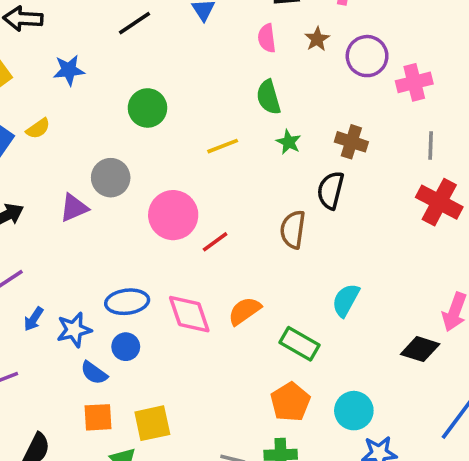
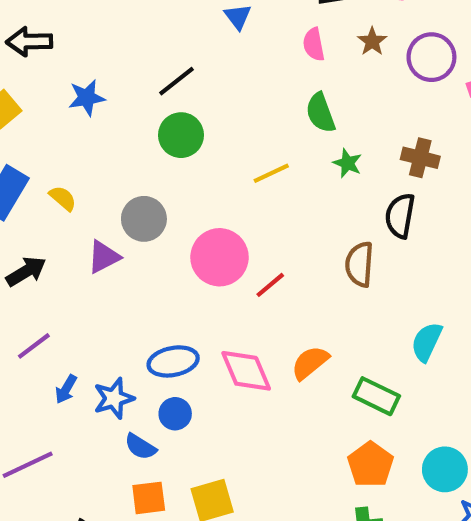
black line: (135, 23) -> (177, 81), moved
yellow semicircle: (38, 129) -> (63, 198), moved, turned -100

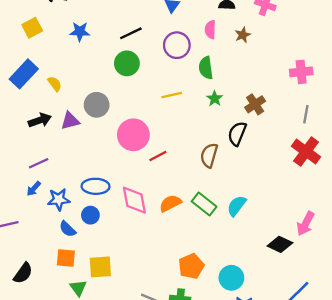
purple circle: (431, 57) -> (177, 45), moved
brown cross: (420, 158) -> (255, 104), turned 30
black arrow: (26, 271) -> (40, 120), moved
purple line: (34, 346) -> (39, 163), moved
green rectangle: (376, 396) -> (204, 204), moved

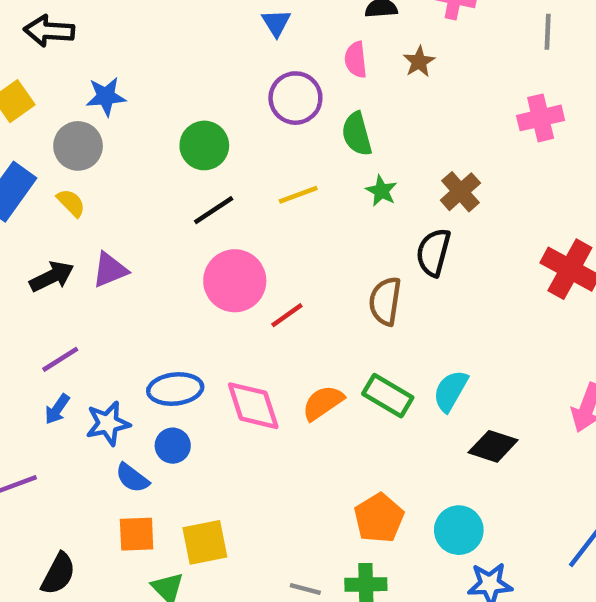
black line: (131, 33) -> (214, 210), moved
gray circle: (97, 105) -> (78, 146), moved
gray line: (306, 114) -> (548, 32), moved
black diamond: (280, 244) -> (493, 446), moved

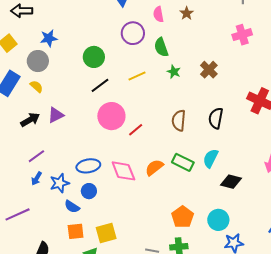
black semicircle: (433, 252) -> (216, 118), moved

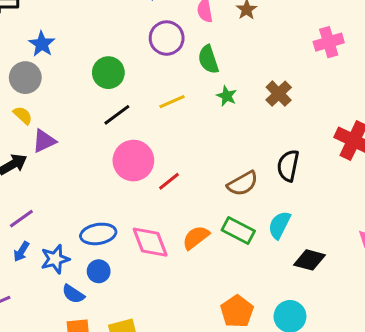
blue star: (49, 38) -> (42, 44), turned -30
purple triangle: (56, 115) -> (44, 141), moved
brown semicircle: (179, 121) -> (243, 184), moved, turned -125

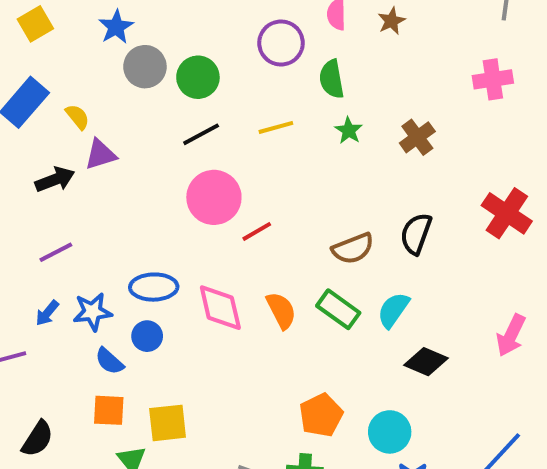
gray circle: (25, 78) -> (145, 67), moved
orange semicircle: (196, 238) -> (281, 310), turned 92
blue arrow: (21, 252) -> (47, 313), moved

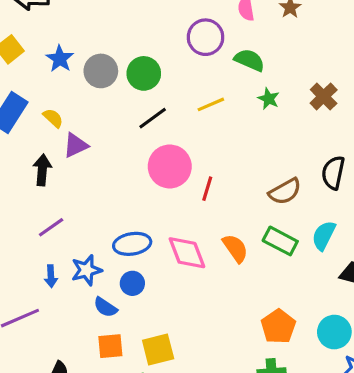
blue star: (116, 27) -> (60, 59), moved
green semicircle: (332, 79) -> (249, 60), turned 132
black arrow: (55, 179) -> (42, 170), turned -56
red line: (257, 231) -> (207, 189), turned -35
blue arrow: (47, 313) -> (51, 276), turned -35

